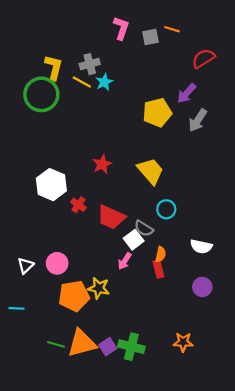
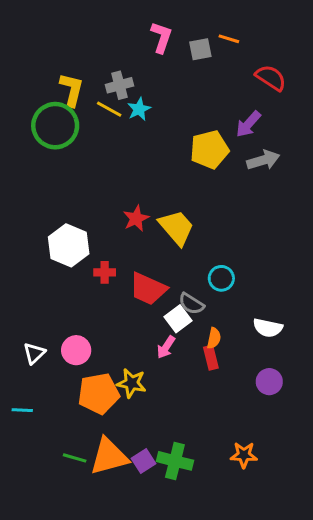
red semicircle: (203, 58) -> (271, 78), turned 65
gray arrow: (198, 120) -> (263, 160), turned -140
yellow trapezoid: (151, 171) -> (176, 227), moved
red cross: (78, 205) -> (105, 272), turned -35

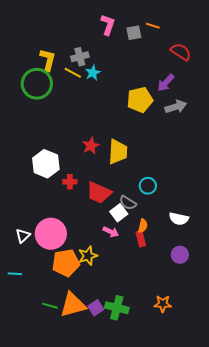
yellow trapezoid: (176, 227) -> (118, 152), turned 44
pink arrow: (166, 347) -> (111, 232), turned -98
pink circle: (76, 350) -> (51, 234), size x1.6
yellow star: (132, 383) -> (88, 256), turned -30

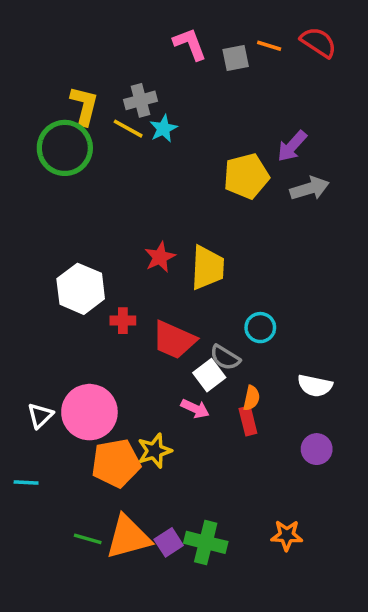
pink L-shape: (108, 25) -> (190, 44), turned -40
red semicircle: (181, 52) -> (318, 42), moved

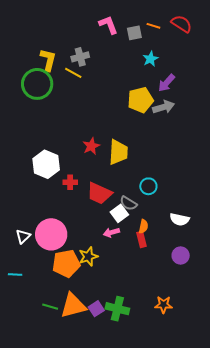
cyan star: (163, 129) -> (150, 59), moved
gray arrow: (310, 188) -> (164, 107), moved
pink arrow: (195, 409) -> (111, 232), turned 140

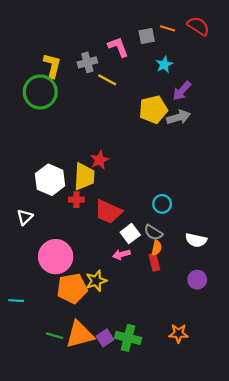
pink L-shape: (108, 25) -> (118, 47), moved
yellow line: (73, 73) -> (107, 80), moved
yellow trapezoid: (118, 152) -> (84, 176), moved
gray semicircle: (128, 203) -> (153, 232), moved
white triangle: (23, 236) -> (25, 217), moved

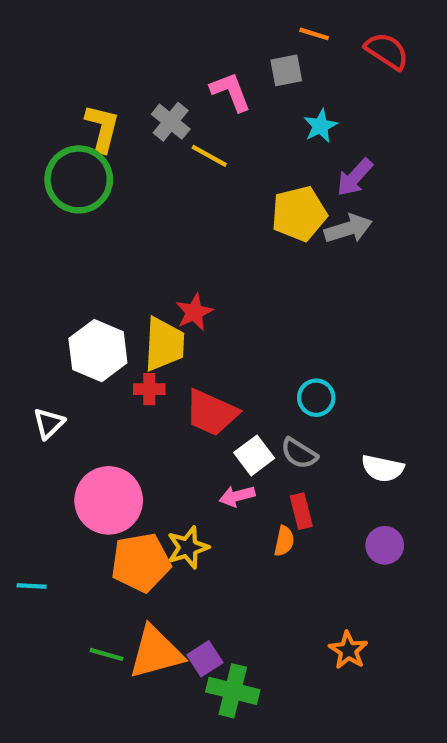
orange line: (168, 28) -> (314, 34), moved
gray cross: (87, 62) -> (171, 122), turned -36
orange semicircle: (157, 248) -> (284, 541), moved
orange star: (179, 333) -> (348, 650), turned 30
green cross: (128, 338) -> (233, 691), moved

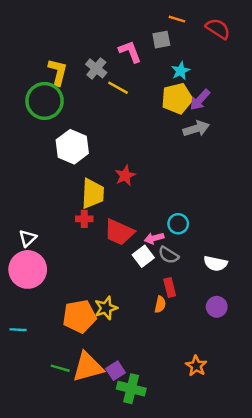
yellow pentagon: (299, 214) -> (177, 99), moved
red star: (194, 312) -> (125, 176), moved
white hexagon: (98, 351) -> (72, 147), moved
pink arrow: (237, 496) -> (154, 238), moved
pink circle: (109, 500) -> (28, 269), moved

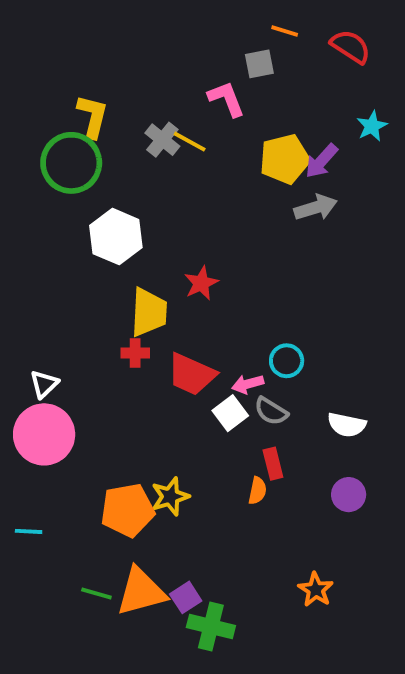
pink L-shape: (130, 52) -> (226, 99), moved
gray cross: (96, 68) -> (162, 140), moved
cyan star: (181, 71) -> (372, 126), moved

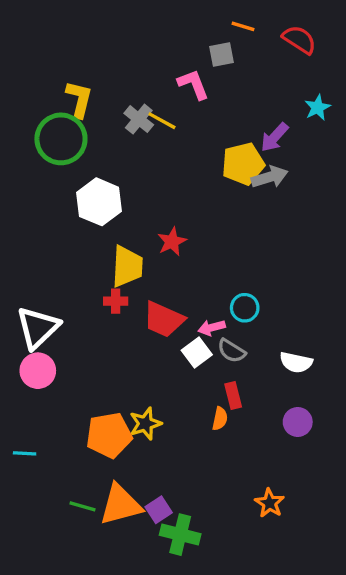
yellow pentagon: (285, 159) -> (243, 164), moved
white triangle: (44, 384) -> (38, 328), size x1.8
pink circle: (44, 434) -> (38, 371), size x0.7

